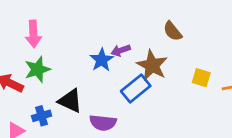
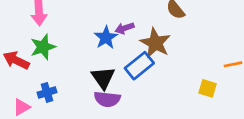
yellow square: (201, 78) -> (208, 88), moved
black triangle: (70, 101) -> (103, 78), moved, turned 30

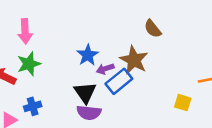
purple arrow: (125, 28) -> (105, 69), moved

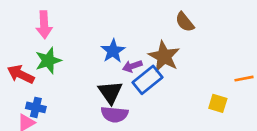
blue cross: (33, 106) -> (36, 107), moved, turned 30

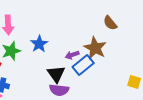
blue star: (113, 51) -> (39, 44), moved

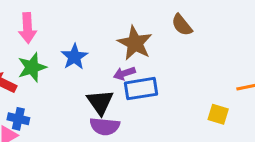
brown star: (95, 48) -> (135, 43), moved
blue rectangle: (83, 65) -> (141, 89), turned 30

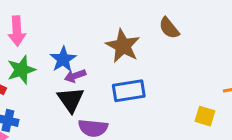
purple arrow: (124, 73) -> (75, 76), moved
black triangle: (100, 102) -> (71, 100), moved

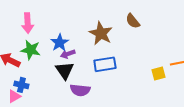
green star: (21, 70) -> (31, 50), turned 30
yellow square: (205, 116) -> (159, 74), moved, turned -32

